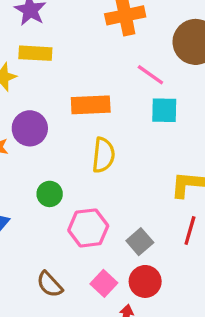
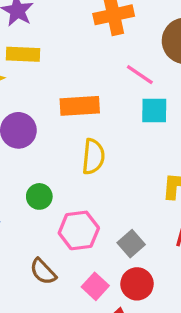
brown semicircle: (50, 284) -> (43, 272), moved

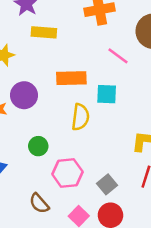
yellow rectangle: (23, 54) -> (44, 32), moved
cyan square: (154, 110) -> (107, 94), moved

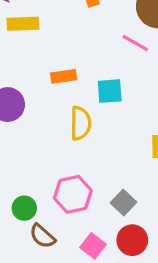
pink line: (118, 56) -> (135, 43), moved
orange rectangle: (71, 78) -> (64, 76), size x0.7
green circle: (38, 146) -> (24, 208), moved

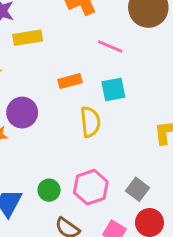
pink line: (135, 43) -> (110, 46), moved
green circle: (24, 208) -> (49, 190), moved

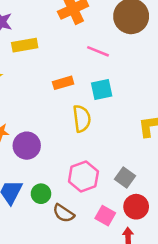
purple circle: (22, 113) -> (27, 146), moved
green circle: (49, 190) -> (41, 194), moved

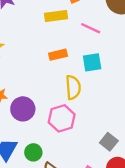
yellow rectangle: (25, 45) -> (56, 16), moved
pink hexagon: (83, 176) -> (62, 118), moved

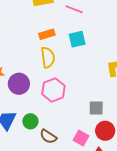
yellow semicircle: (73, 87) -> (48, 57), moved
gray square: (109, 142) -> (96, 108), turned -35

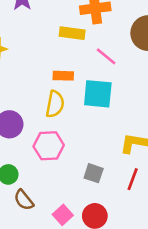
cyan square: (77, 39) -> (98, 94), size x1.4
gray square: (96, 108) -> (94, 173), moved

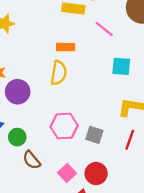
cyan square: (98, 94) -> (121, 66), moved, size x0.7
pink hexagon: (49, 146) -> (64, 126), moved

